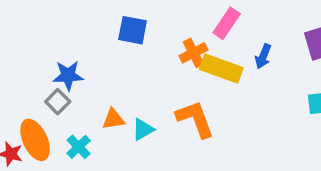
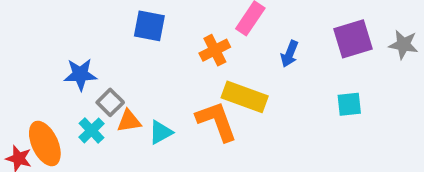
yellow rectangle: (221, 69) -> (245, 97), moved
gray square: (58, 102) -> (110, 102), moved
cyan cross: (79, 147) -> (92, 130), moved

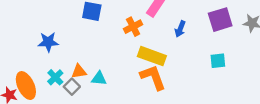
gray square: (110, 102) -> (72, 87), moved
orange L-shape: (217, 121) -> (153, 77), moved
cyan triangle: (161, 132) -> (99, 78), turned 35

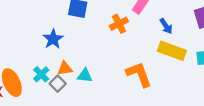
blue arrow: (180, 29) -> (166, 26), turned -56
blue star: (48, 42) -> (53, 39), moved, turned -30
yellow rectangle: (152, 56) -> (172, 51), moved

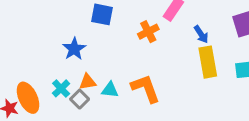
yellow rectangle: (172, 51) -> (208, 62), turned 60
orange L-shape: (139, 74) -> (146, 88), moved

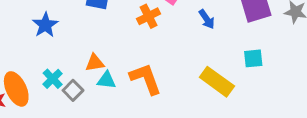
blue star: (74, 49) -> (45, 25), moved
yellow rectangle: (208, 62) -> (217, 82), moved, turned -44
orange triangle: (87, 82) -> (95, 63), moved

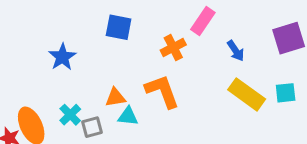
orange L-shape: (146, 79) -> (162, 91), moved
yellow rectangle: (217, 82) -> (247, 94), moved
gray square: (73, 90) -> (92, 127), turned 30

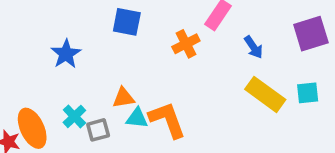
orange L-shape: (162, 91) -> (167, 120), moved

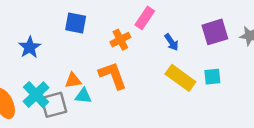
cyan cross: (74, 116) -> (36, 95), size x1.5
orange L-shape: (167, 120) -> (113, 75), moved
gray square: (98, 130) -> (54, 105), size x1.5

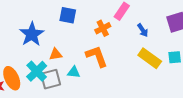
blue star: (30, 47) -> (32, 34), size x1.4
orange triangle: (73, 81) -> (56, 54), moved

